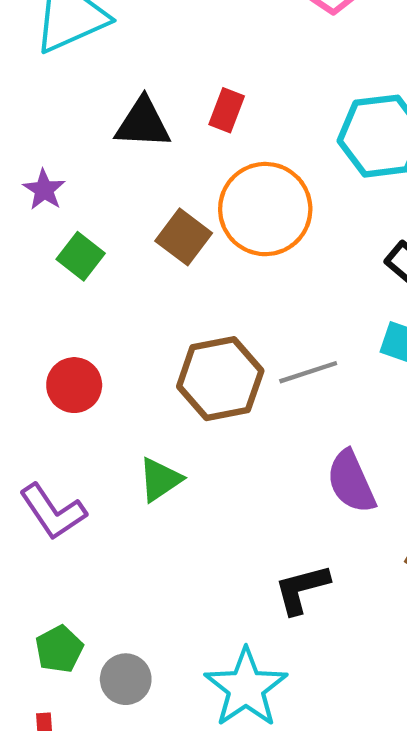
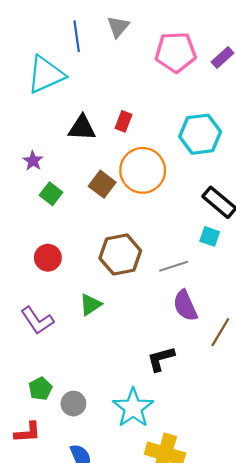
gray line: (308, 372) -> (174, 266), moved

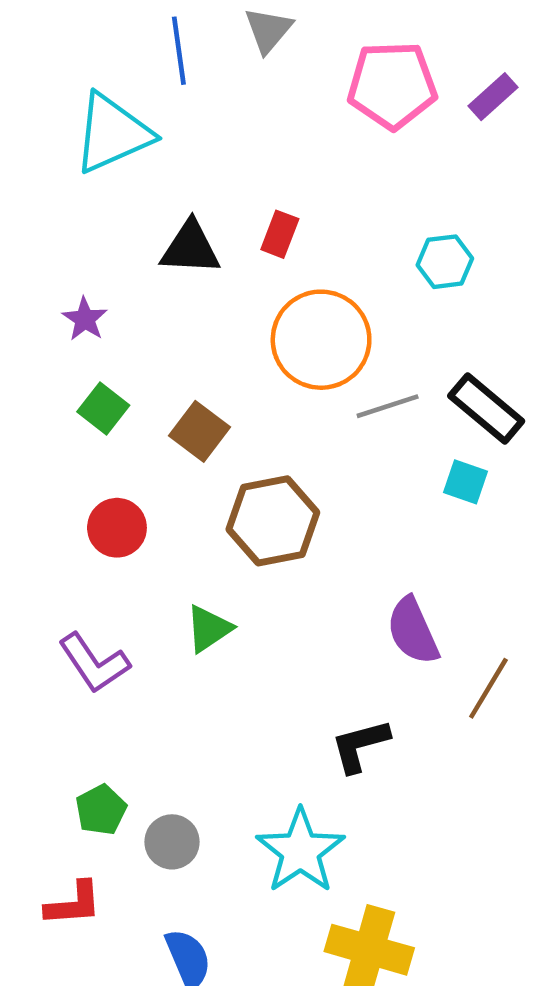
cyan hexagon: (200, 134) -> (445, 262), size x0.6
brown square: (102, 184) -> (200, 431), moved
green square: (51, 194) -> (103, 408), moved
gray line: (174, 266) -> (388, 406), moved

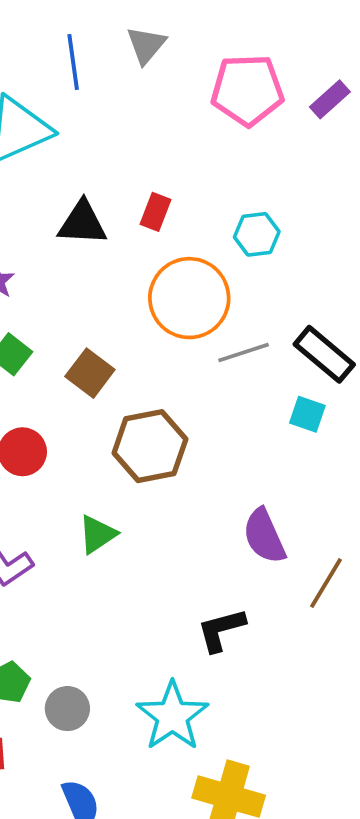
cyan hexagon: (445, 262) -> (257, 234), moved

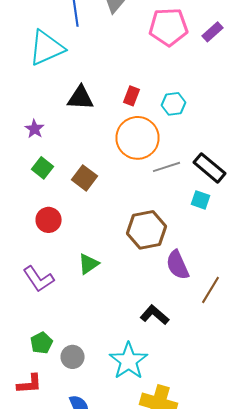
red rectangle: (156, 212) -> (132, 96), moved
brown hexagon: (150, 446) -> (146, 230), moved
black L-shape: (221, 630) -> (154, 315), turned 56

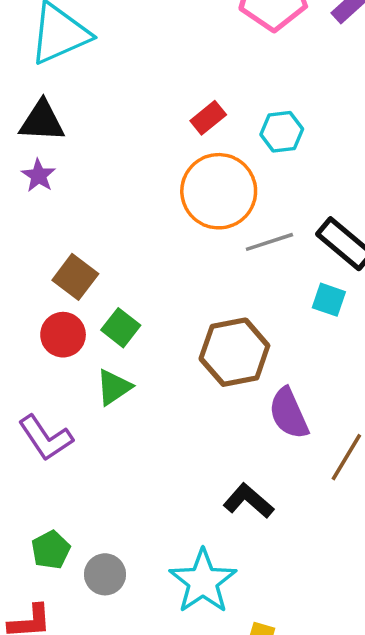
red rectangle: (132, 96) -> (208, 118), turned 30
black triangle: (80, 98) -> (42, 121), moved
green square: (42, 168) -> (121, 328), moved
brown square: (84, 178) -> (75, 277), moved
green triangle: (88, 264) -> (114, 387), moved

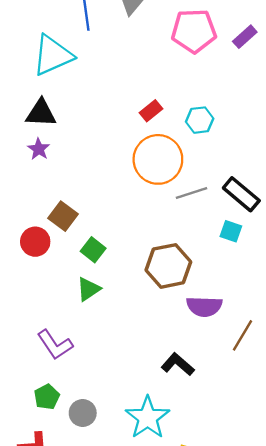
red circle: (63, 335) -> (35, 242), moved
purple semicircle: (289, 413) -> (204, 306), turned -64
purple L-shape: (46, 438) -> (55, 345), moved

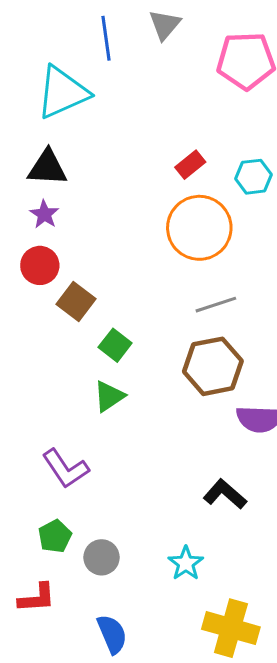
gray line: (192, 193) -> (216, 305), moved
red circle: (35, 242) -> (40, 265), moved
cyan star: (148, 418) -> (186, 563), size x0.6

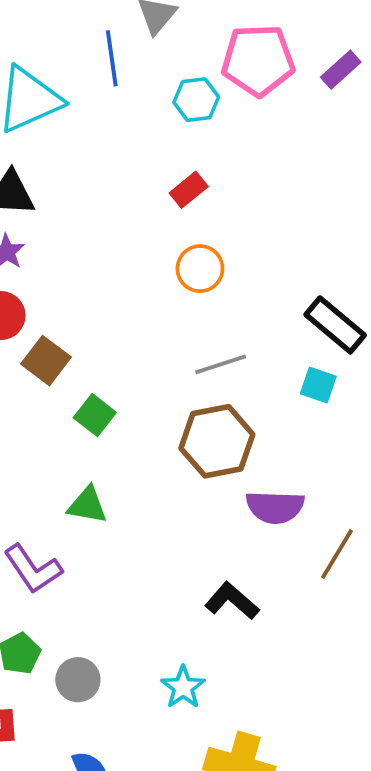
blue line: (106, 38) -> (112, 58), moved
cyan hexagon: (253, 177) -> (196, 100), moved
orange circle: (199, 228) -> (200, 269), size x0.6
green triangle: (109, 396) -> (87, 505), moved, turned 44

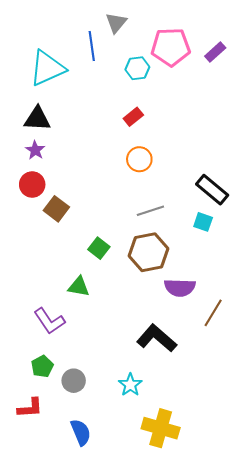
green square: (95, 415) -> (99, 248), moved
black L-shape: (232, 601) -> (157, 338), size x1.4

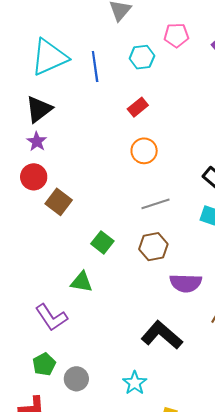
blue line: (92, 46) -> (95, 67), moved
pink pentagon: (171, 47) -> (176, 35), size x0.6
black triangle: (37, 119) -> (39, 109), turned -40
brown hexagon: (148, 252) -> (153, 247), size x0.7

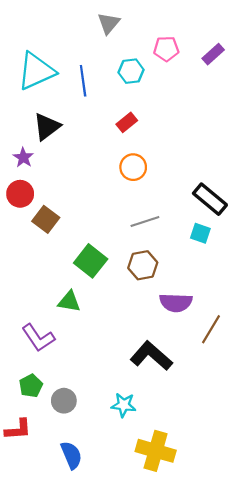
black triangle: (39, 109) -> (47, 127), moved
green square: (102, 242) -> (91, 261), size x1.4
cyan star: (135, 383) -> (124, 405), turned -30

